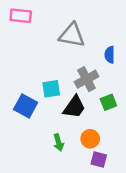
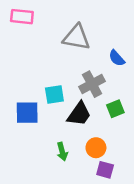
blue semicircle: (110, 55) -> (117, 58), turned -42
blue square: (26, 106) -> (27, 113), turned -30

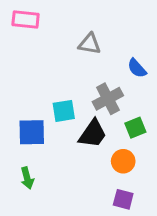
gray triangle: (76, 37) -> (90, 44), size x0.7
orange circle: (96, 148) -> (123, 161), moved
green arrow: (62, 152) -> (27, 178), moved

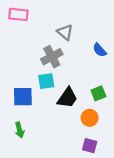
gray triangle: (90, 44) -> (65, 32), turned 30
gray cross: (108, 99) -> (52, 57), moved

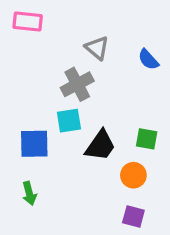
blue semicircle: (100, 50) -> (148, 59), moved
green square: (98, 93) -> (147, 139), turned 32

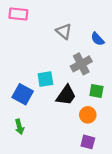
gray cross: (77, 84) -> (81, 64), moved
blue square: (34, 144) -> (23, 94), turned 30

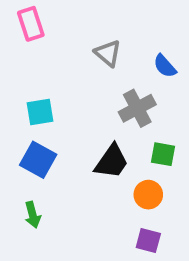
pink rectangle: (18, 14) -> (31, 24), turned 66
cyan square: (45, 79) -> (40, 112), moved

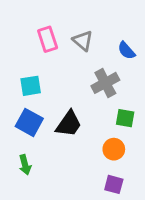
pink rectangle: (31, 24) -> (48, 39), moved
black trapezoid: (112, 162) -> (69, 124), moved

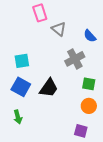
pink rectangle: (48, 39) -> (40, 13), moved
orange circle: (114, 149) -> (89, 106), moved

